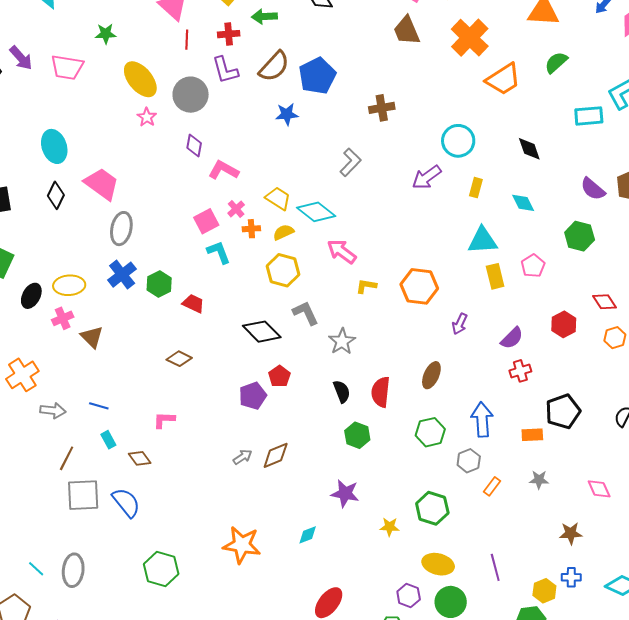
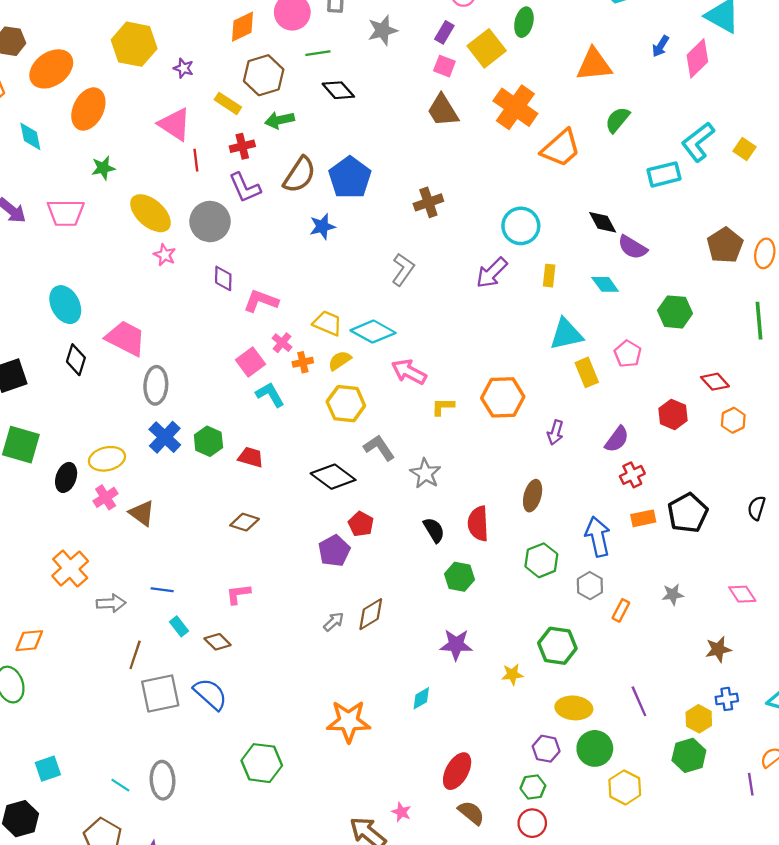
purple semicircle: (593, 189) -> (632, 247), moved
orange rectangle: (532, 435) -> (643, 518), moved

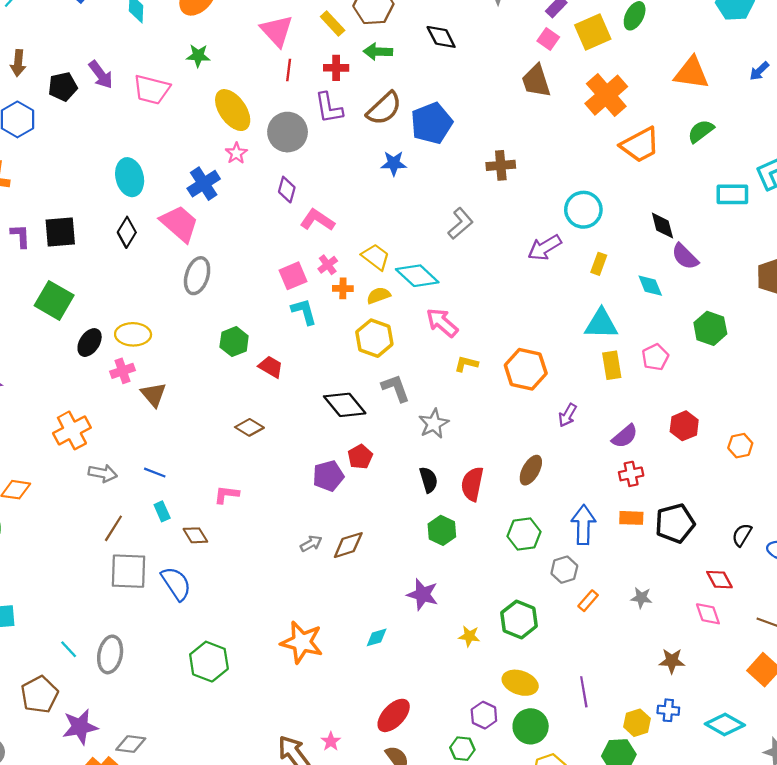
red diamond: (715, 382) -> (719, 580), moved
blue cross: (165, 437) -> (204, 184), moved

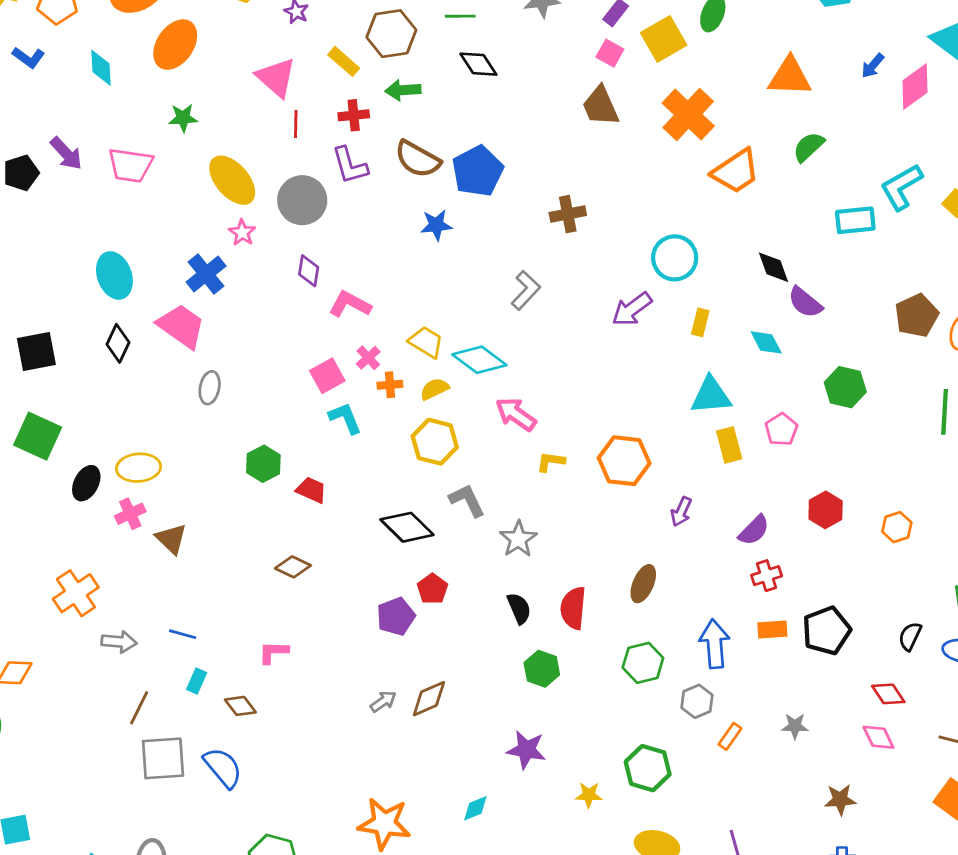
brown semicircle: (384, 108) -> (418, 159), turned 78
gray ellipse: (197, 276) -> (210, 388), size x0.7
cyan rectangle: (162, 511) -> (197, 681), turned 54

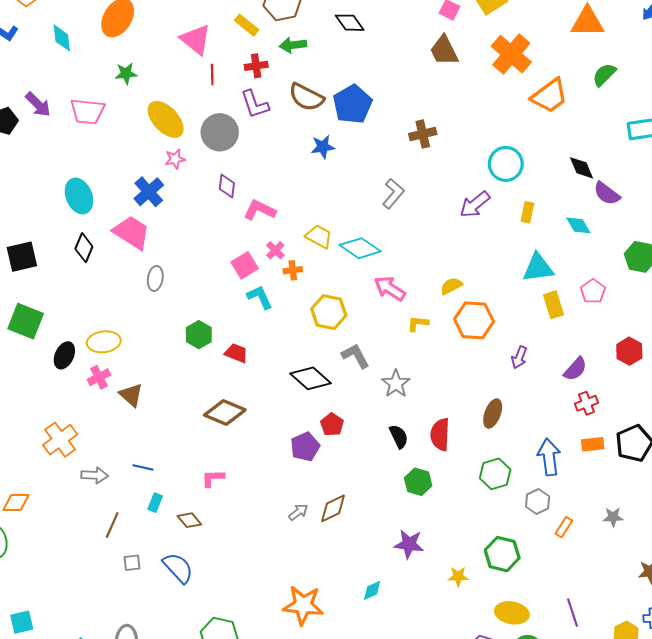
pink star: (242, 233) -> (175, 159), turned 30
yellow semicircle: (434, 389) -> (451, 286), moved
brown diamond: (293, 567) -> (225, 412), size x1.5
gray square: (163, 758) -> (132, 563), size x0.5

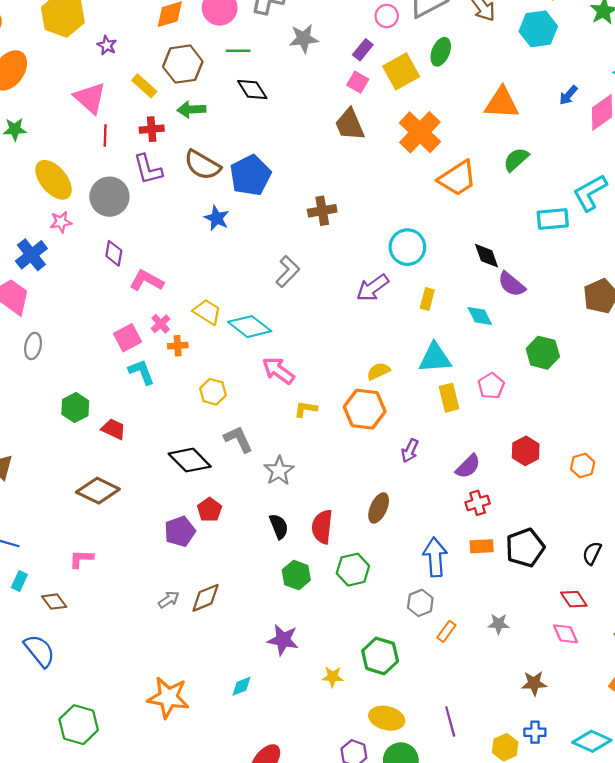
blue star: (323, 147) -> (217, 218), turned 30
yellow semicircle: (451, 286) -> (378, 371), moved
yellow hexagon: (329, 312) -> (213, 392), size x0.7
green hexagon: (495, 474) -> (353, 570), moved

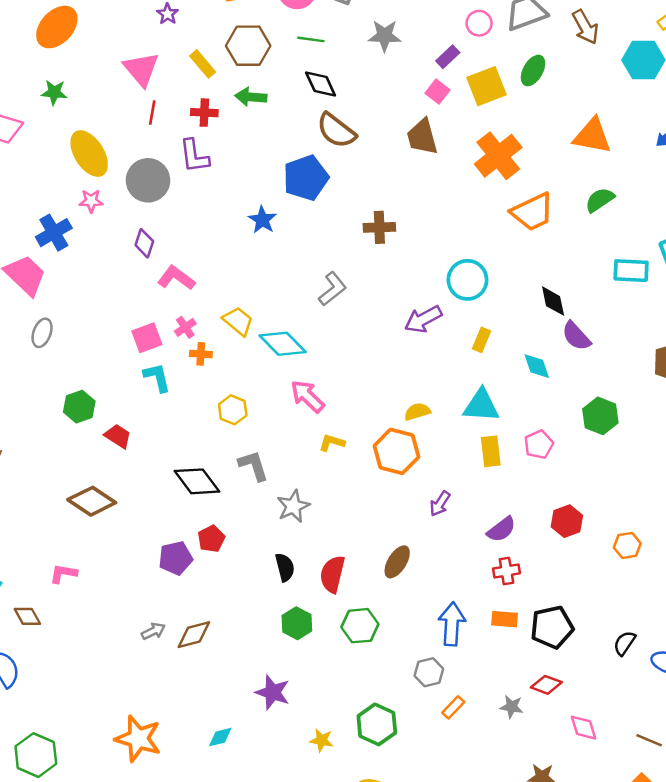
brown semicircle: (202, 165) -> (336, 130), moved
red diamond: (574, 599) -> (546, 685), moved, turned -44

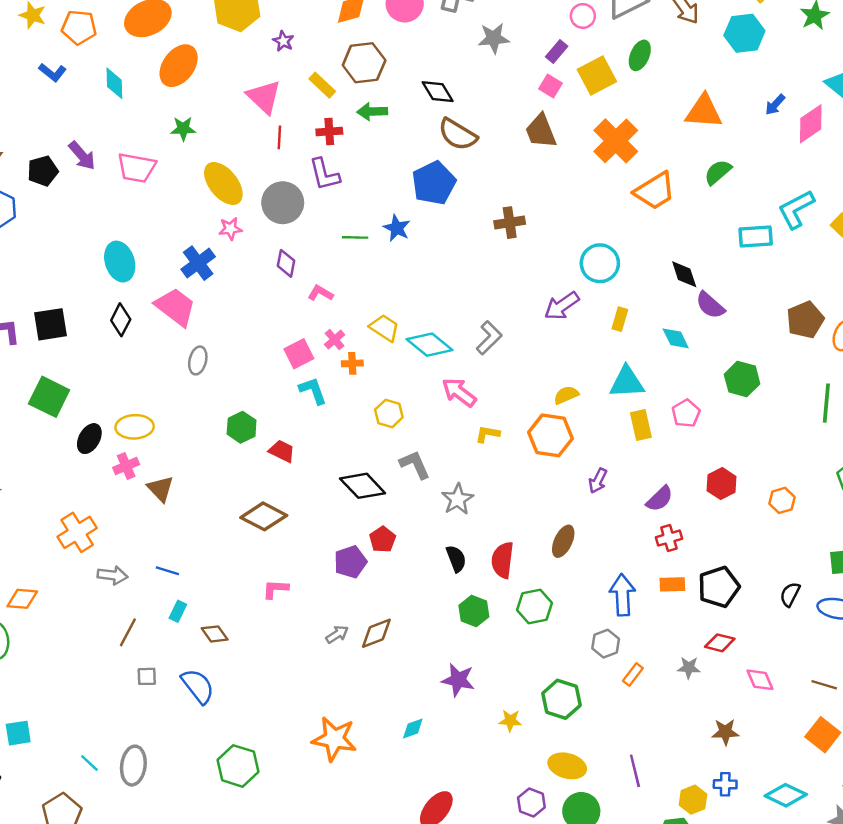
green line: (311, 39) -> (355, 237), moved
pink L-shape: (176, 278) -> (320, 293), size x0.7
gray L-shape: (332, 289) -> (489, 338), moved
pink L-shape: (63, 573) -> (275, 589), moved

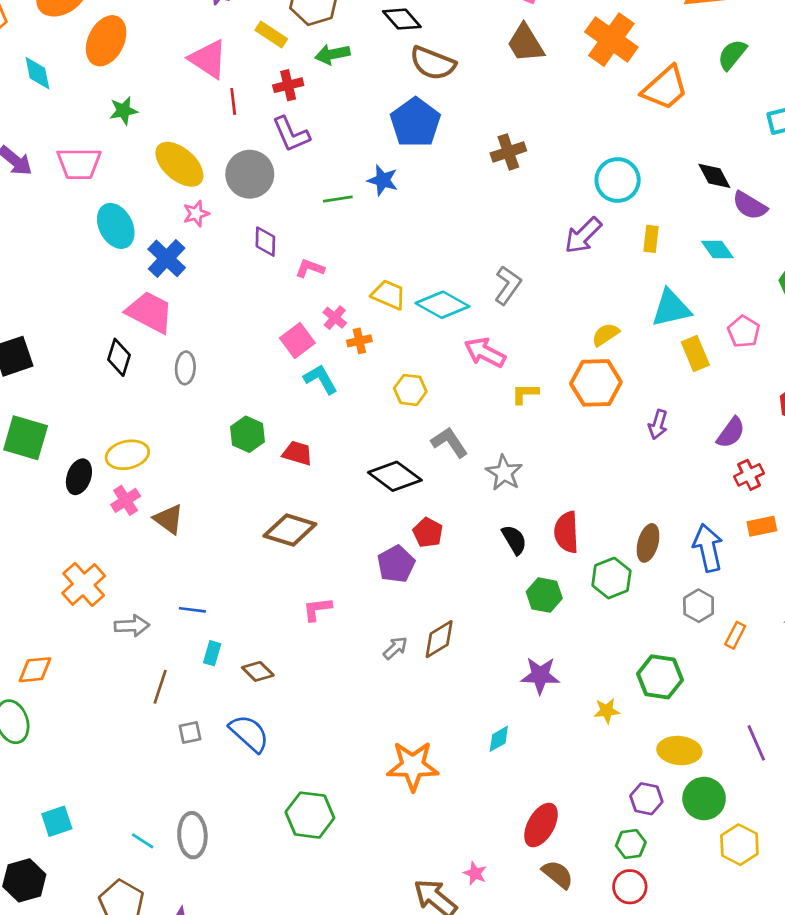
cyan ellipse: (120, 262) -> (116, 226), moved
black diamond: (121, 320) -> (119, 357), moved
brown ellipse: (563, 541) -> (648, 543), moved

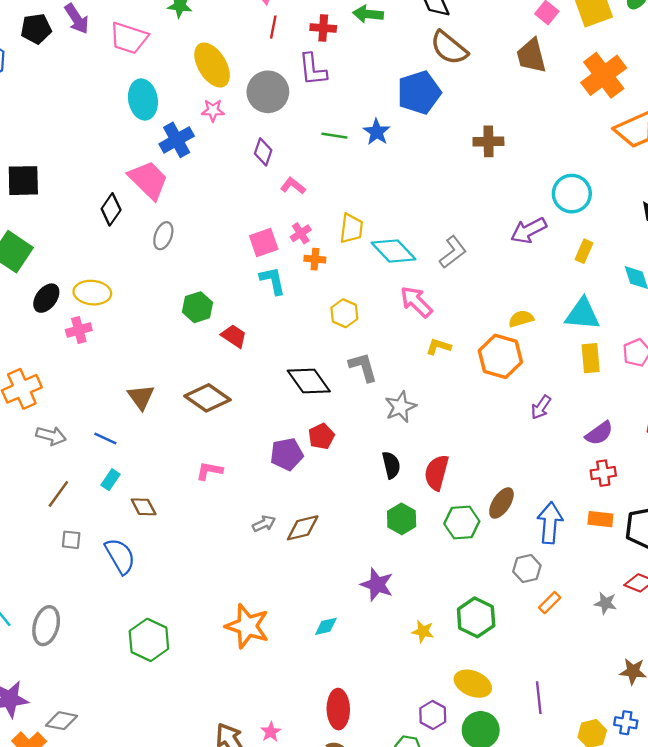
yellow trapezoid: (389, 295) -> (351, 228), turned 56
brown triangle: (169, 519) -> (141, 397), moved
red ellipse: (541, 825) -> (338, 709), turned -48

